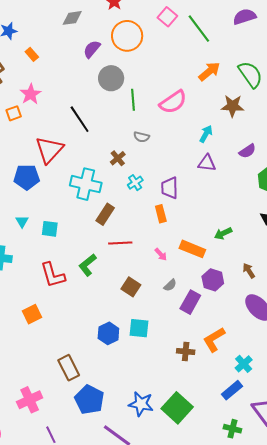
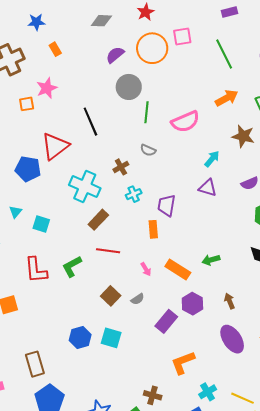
pink square: (167, 17) -> (182, 37), moved, turned 30
gray semicircle: (170, 285) -> (138, 299), moved
brown cross: (186, 352) -> (153, 395), moved

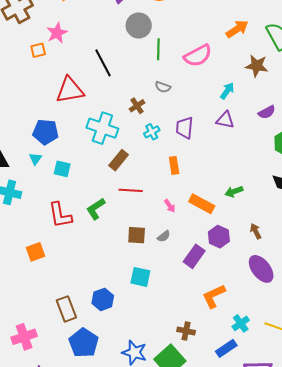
red triangle: (55, 146) -> (70, 90), turned 32
blue pentagon: (28, 169) -> (46, 132), moved
purple trapezoid: (167, 205) -> (185, 128), moved
brown square: (111, 296) -> (137, 235), turned -36
blue hexagon: (80, 337) -> (103, 299), moved

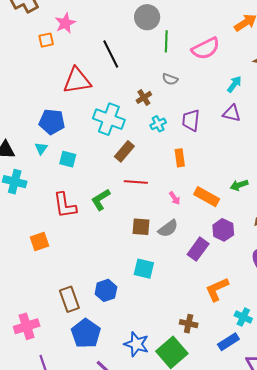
gray semicircle: (164, 236) -> (168, 228), size x1.5
cyan cross: (241, 323) -> (243, 317), turned -30

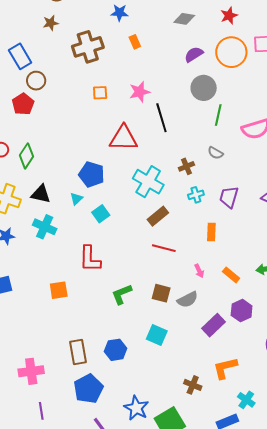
pink star: (65, 23) -> (140, 92), moved
cyan square: (68, 159) -> (101, 214), turned 30
orange rectangle: (207, 197) -> (231, 275), size x0.7
green L-shape: (101, 200) -> (122, 294), moved
brown cross: (189, 324) -> (193, 385), moved

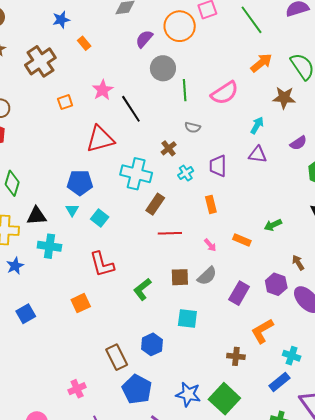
purple hexagon: (242, 311) -> (276, 284), moved
pink cross: (31, 371) -> (77, 389), size x0.7

